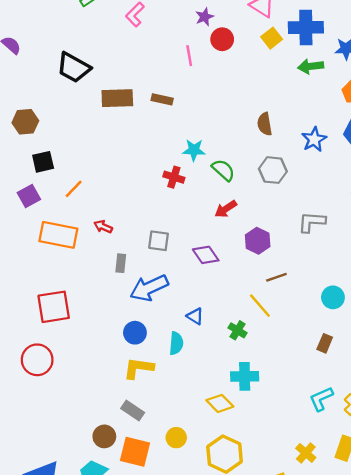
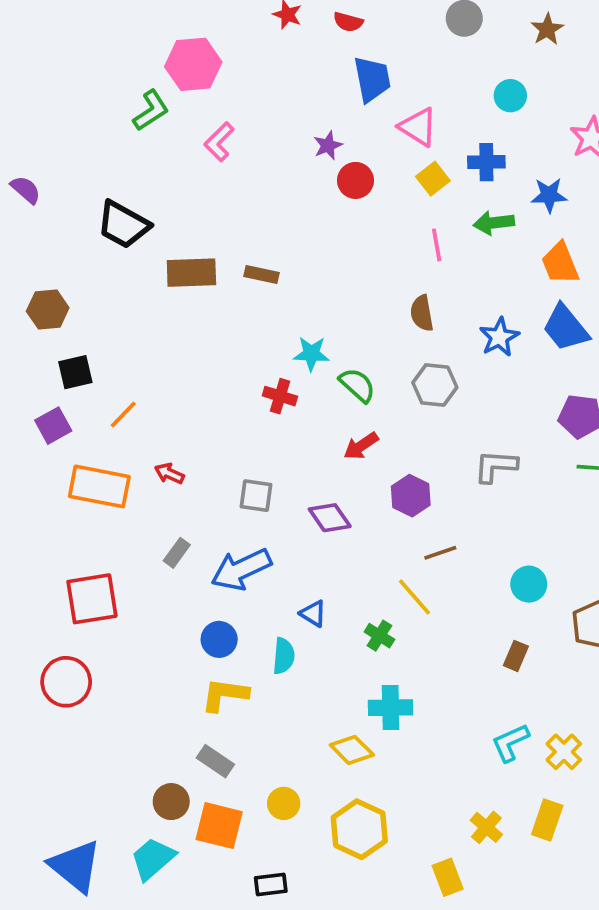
blue cross: (306, 27) -> (486, 162), size x0.7
pink line: (189, 56) -> (437, 245), moved
gray rectangle: (121, 263) -> (177, 553), moved, turned 30

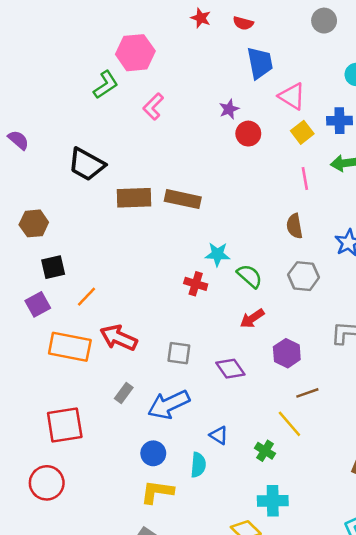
brown rectangle: (262, 274) -> (183, 199), size x1.5
red arrow: (169, 474) -> (119, 338), size x1.8

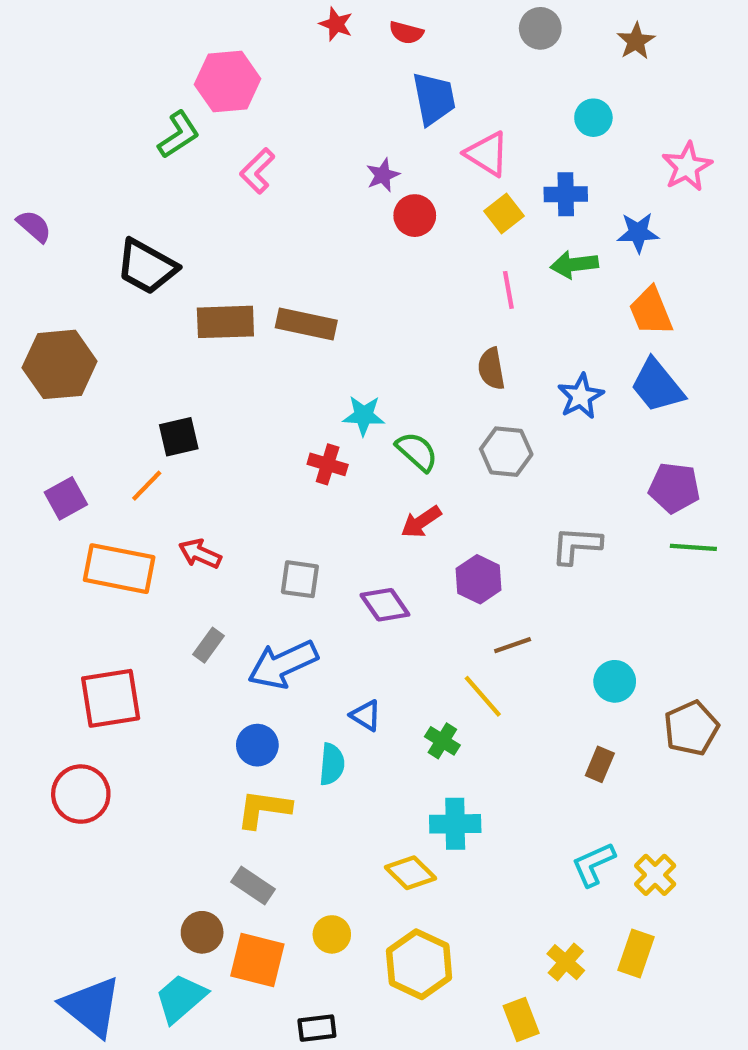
brown hexagon: (34, 223) -> (60, 364), size x1.5
black square: (53, 267) -> (179, 437), moved
red arrow: (119, 338) -> (200, 554), size x0.7

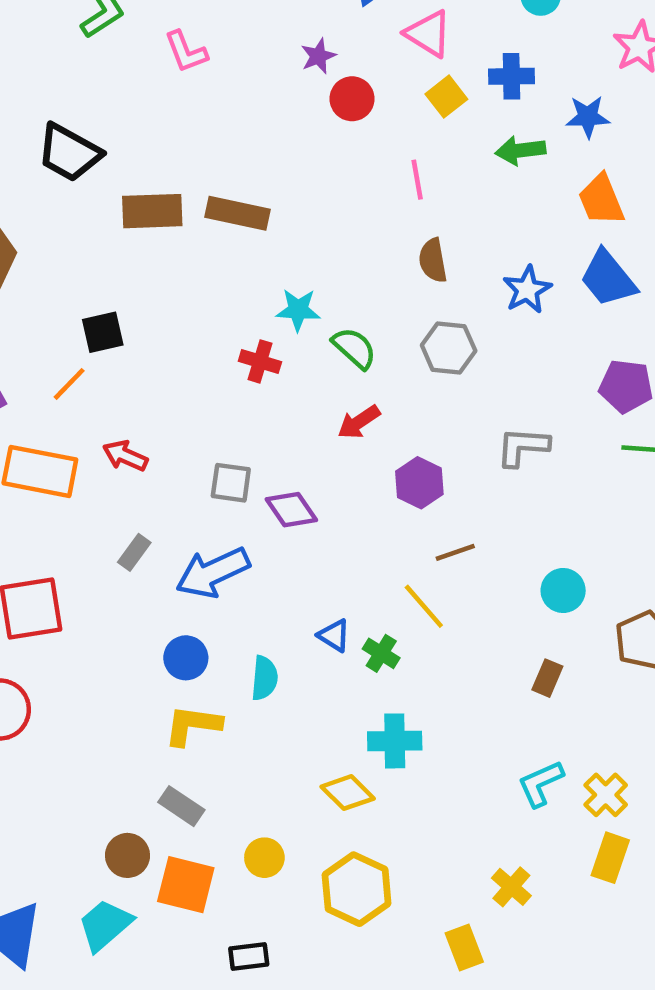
pink L-shape: (257, 171) -> (186, 52), turned -66
pink line: (508, 290) -> (417, 180), moved
purple diamond: (385, 605) -> (291, 510), moved
blue triangle: (366, 715) -> (334, 635), moved
yellow rectangle: (636, 954) -> (610, 858), moved

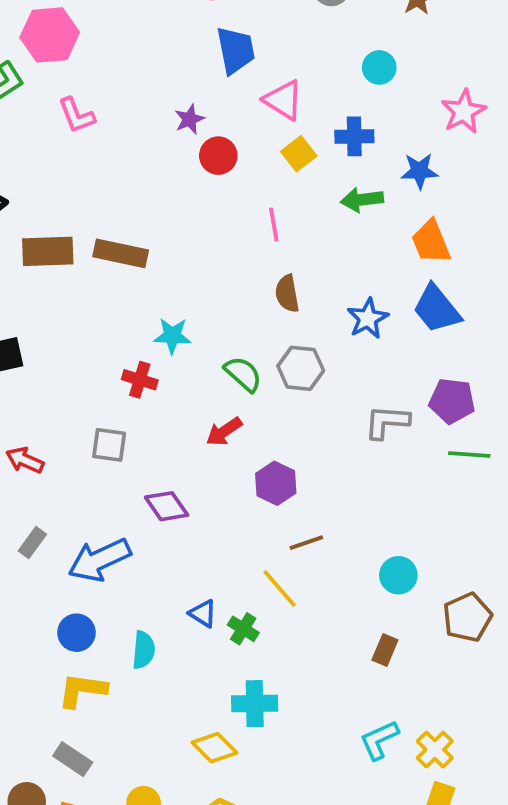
green semicircle: (354, 348) -> (243, 374), moved
gray L-shape: (523, 447) -> (387, 422), moved
gray square: (231, 483) -> (109, 445), moved

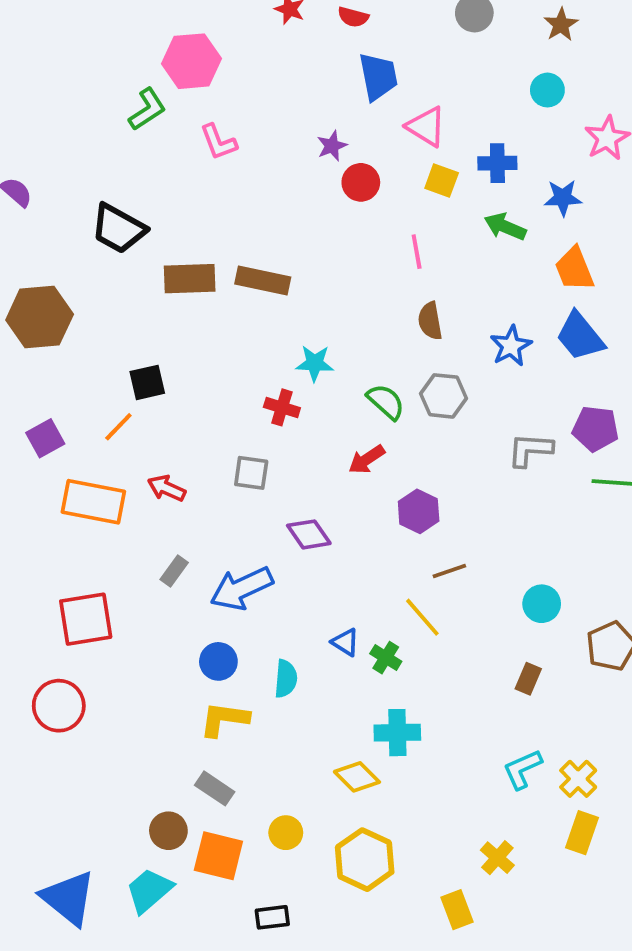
cyan circle: (379, 67) -> (547, 90), moved
yellow square: (299, 154) -> (442, 180), turned -32
green arrow: (362, 200) -> (505, 227), turned 30

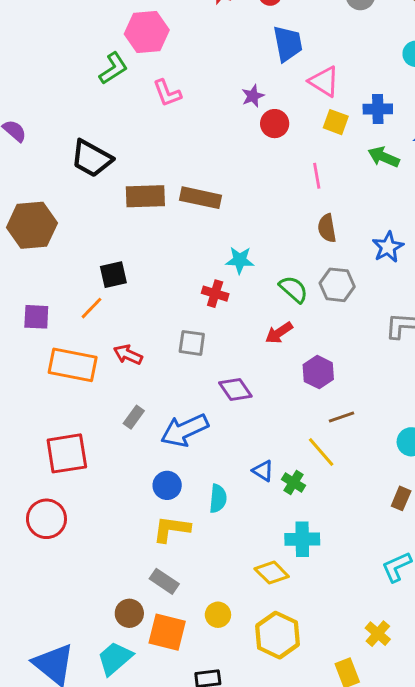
purple square: (45, 438) -> (36, 317), turned 32

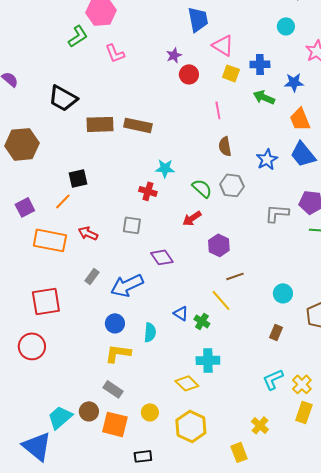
purple square: (36, 317) -> (25, 207), turned -30
cyan trapezoid: (115, 658) -> (60, 417), moved

